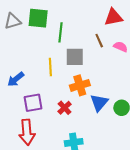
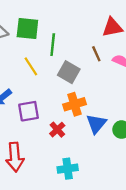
gray square: (75, 57) -> (69, 72), turned 30
yellow line: (50, 67) -> (31, 66), moved, turned -30
purple square: (33, 103) -> (29, 111), moved

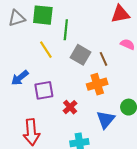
brown line: (96, 54) -> (103, 59), moved
orange cross: (74, 104) -> (97, 84), moved
blue triangle: (96, 124) -> (106, 120), moved

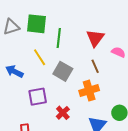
red triangle: (120, 14) -> (95, 38), moved, turned -42
gray square: (80, 55) -> (63, 71), moved
blue arrow: (20, 78) -> (14, 71), moved, turned 66

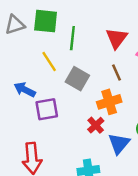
blue arrow: (14, 71) -> (25, 90), moved
red cross: (63, 113) -> (96, 125), moved

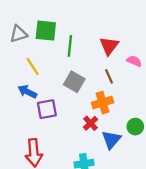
yellow line: (49, 61) -> (33, 67), moved

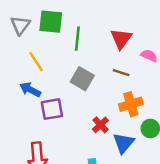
gray triangle: (19, 34) -> (20, 25), turned -36
brown line: (109, 76) -> (121, 73), turned -48
orange cross: (103, 103) -> (131, 104), moved

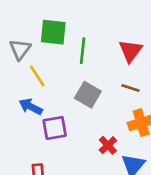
gray triangle: (20, 25) -> (20, 49), moved

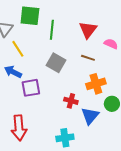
red cross: (108, 145) -> (71, 101), turned -32

